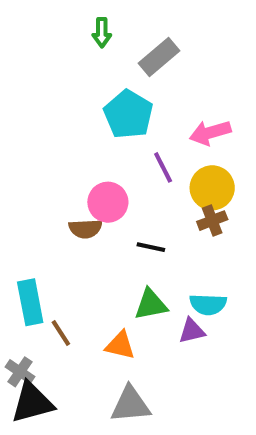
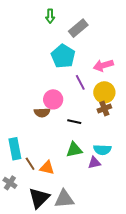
orange triangle: (120, 345) -> (47, 168), moved
black triangle: (32, 402) -> (39, 198), moved, turned -30

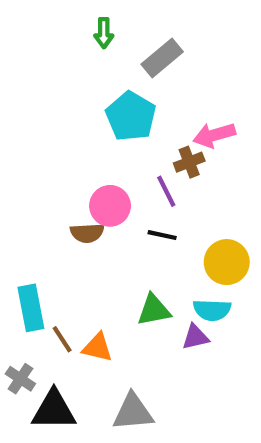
purple line: (80, 82) -> (166, 191), moved
yellow circle: (104, 92) -> (227, 262), moved
brown cross: (104, 108) -> (189, 162), moved
black line: (74, 122) -> (162, 235), moved
black triangle: (39, 198) -> (54, 410), moved, turned 45

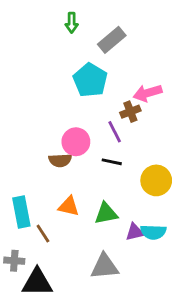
cyan semicircle: (212, 310) -> (153, 232), moved
orange triangle: (98, 347) -> (69, 206), moved
gray cross: (20, 379) -> (14, 261), turned -30
gray triangle: (133, 412) -> (105, 266), moved

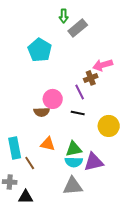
green arrow: (72, 23) -> (64, 16), moved
cyan pentagon: (90, 80) -> (40, 50), moved
purple triangle: (135, 232) -> (94, 162), size x1.5
cyan semicircle: (153, 232) -> (74, 162), moved
black triangle: (37, 282) -> (26, 197), size x0.7

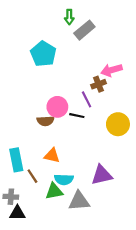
black line: (78, 113) -> (77, 116), moved
yellow circle: (109, 126) -> (118, 124), moved
green triangle: (74, 149) -> (54, 191), moved
cyan semicircle: (74, 162) -> (64, 179), moved
black triangle: (26, 197) -> (17, 213), moved

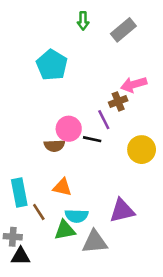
gray rectangle: (84, 30) -> (123, 30), moved

